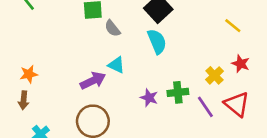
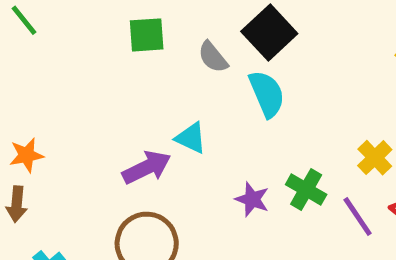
gray semicircle: (112, 28) -> (213, 57), moved
green cross: (178, 92) -> (306, 189), turned 36

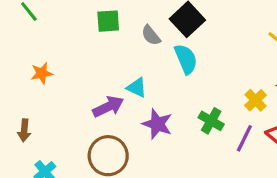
orange star: (26, 155) -> (42, 73), moved
purple star: (252, 199) -> (157, 124), moved, size x1.4
purple line: (358, 216) -> (244, 138), turned 60

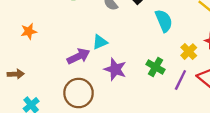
cyan semicircle: (186, 59) -> (164, 21), moved
cyan triangle: (137, 88) -> (100, 42), turned -49
brown arrow: (24, 130) -> (16, 74), turned -98

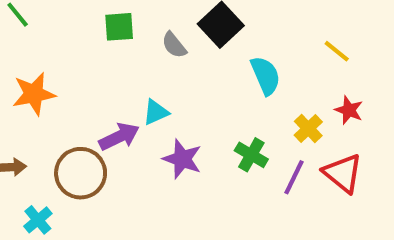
orange star: (29, 31) -> (34, 94), size x1.5
brown circle: (79, 93) -> (81, 173), moved

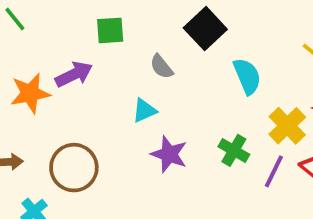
gray semicircle: (174, 45) -> (162, 67), moved
yellow cross: (308, 128) -> (287, 126), size x1.4
purple arrow: (119, 137) -> (74, 74), moved

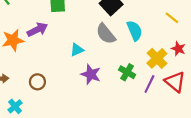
gray semicircle: (162, 67) -> (106, 34), moved, size x1.5
brown circle: (74, 168) -> (37, 82), size x0.6

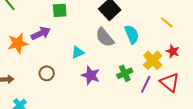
green cross: (127, 72) -> (125, 73), turned 35
brown circle: (37, 82) -> (47, 73), moved

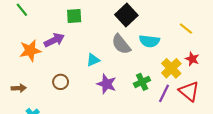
cyan semicircle: (132, 34) -> (149, 41), turned 120

